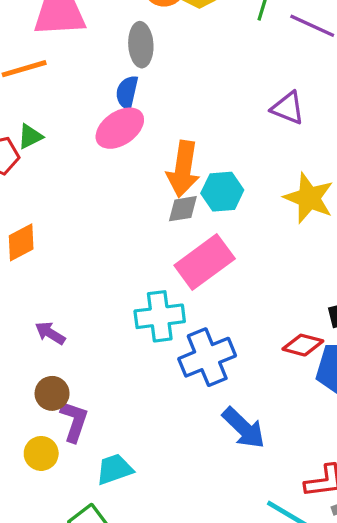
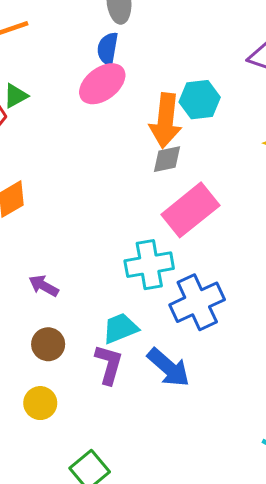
cyan hexagon: (222, 192) -> (200, 100), moved
purple L-shape: (74, 421) -> (109, 364), moved
blue arrow: (244, 428) -> (168, 367), moved
cyan trapezoid: (115, 469) -> (120, 328), moved

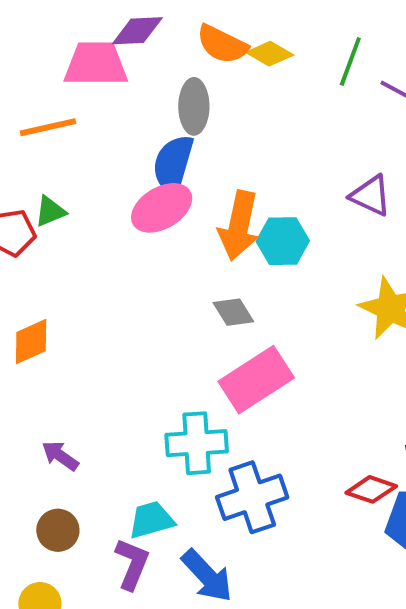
blue semicircle: (108, 49) -> (173, 164), size x1.4
orange arrow: (166, 120) -> (239, 226), moved
gray diamond: (167, 159) -> (233, 312), turned 64

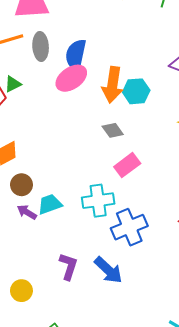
gray ellipse: (194, 106) -> (41, 46), moved
pink rectangle: (256, 380) -> (127, 165), size x0.7
cyan trapezoid: (151, 520) -> (50, 204), moved
brown circle: (58, 530) -> (22, 185), moved

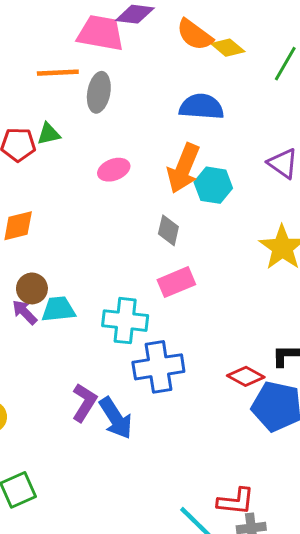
blue semicircle: (76, 55) -> (201, 107), moved, turned 68
pink ellipse: (71, 78) -> (114, 170), moved, size x0.7
gray diamond: (113, 130) -> (168, 230), turned 35
brown circle: (22, 185) -> (32, 288), moved
purple L-shape: (68, 266) -> (84, 402), moved

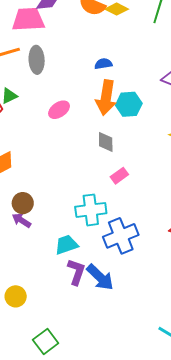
blue semicircle: (201, 107) -> (103, 64), moved, size x0.6
pink rectangle: (176, 282) -> (119, 176), size x0.7
cyan trapezoid: (58, 309) -> (66, 245), moved

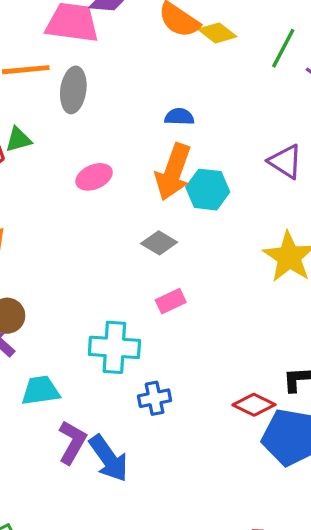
gray diamond: (106, 142) -> (159, 243), turned -70
blue cross: (121, 236) -> (155, 398), size x0.6
cyan trapezoid: (66, 245) -> (40, 390), moved

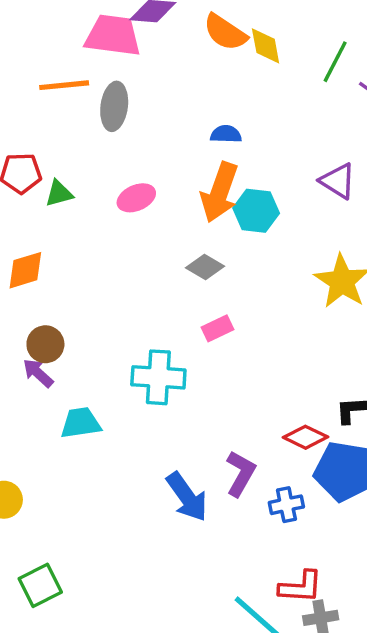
yellow diamond: (217, 33) -> (266, 46), turned 42
green triangle: (18, 140) -> (59, 193), moved
blue cross: (155, 398) -> (286, 505), moved
purple L-shape: (72, 442) -> (241, 473), moved
blue arrow: (109, 458) -> (187, 497), moved

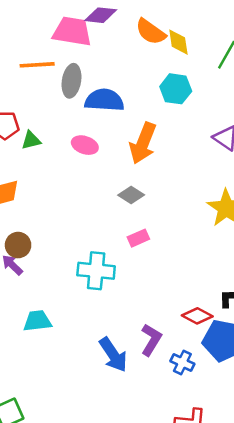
blue semicircle: (226, 134) -> (104, 100), moved, size x1.8
pink ellipse: (136, 198) -> (85, 145), turned 40
cyan hexagon: (256, 211) -> (176, 89), moved
cyan trapezoid: (81, 423) -> (37, 321), moved
blue cross: (286, 505) -> (182, 363), turned 35

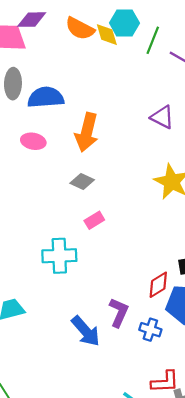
cyan hexagon: (176, 89) -> (124, 23), moved
red diamond: (197, 316) -> (158, 285), turned -52

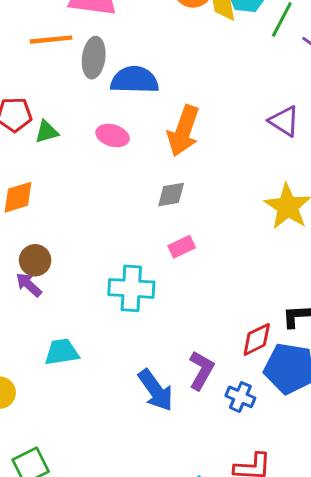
gray diamond: (82, 181) -> (171, 195), turned -40

